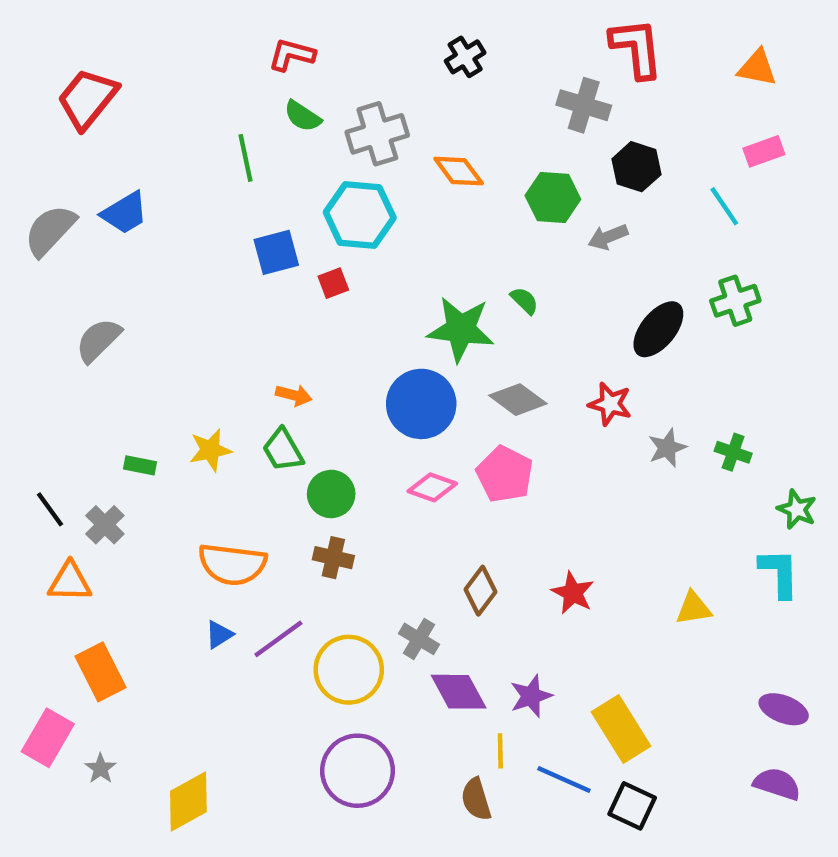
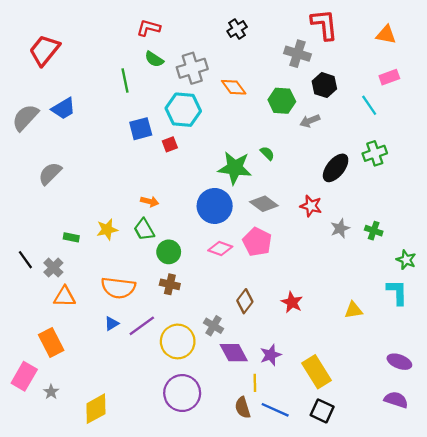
orange triangle: (70, 582) -> (65, 297), moved
blue line: (564, 780) -> (275, 410), moved

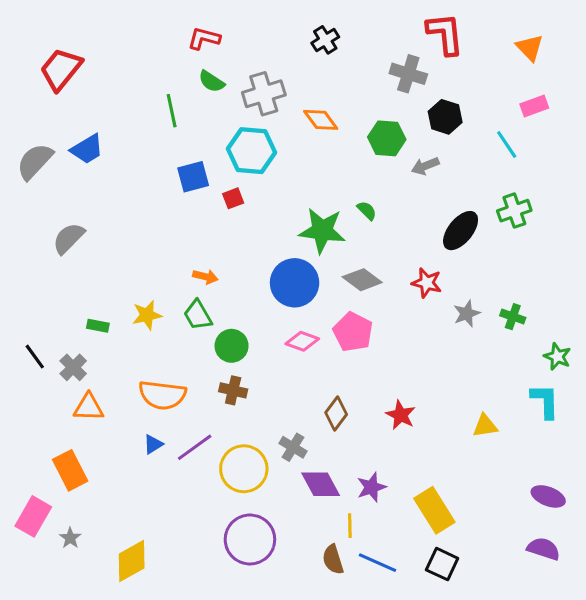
orange triangle: (386, 35) -> (530, 48), turned 35

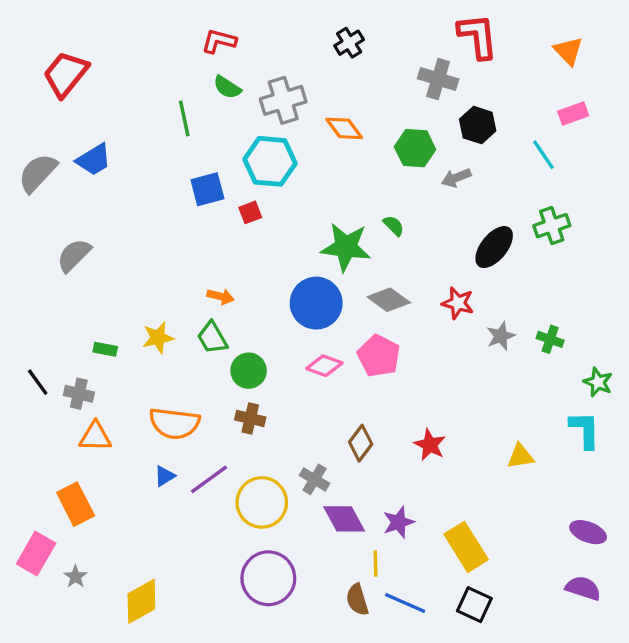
gray cross: (73, 367) -> (79, 394), turned -32

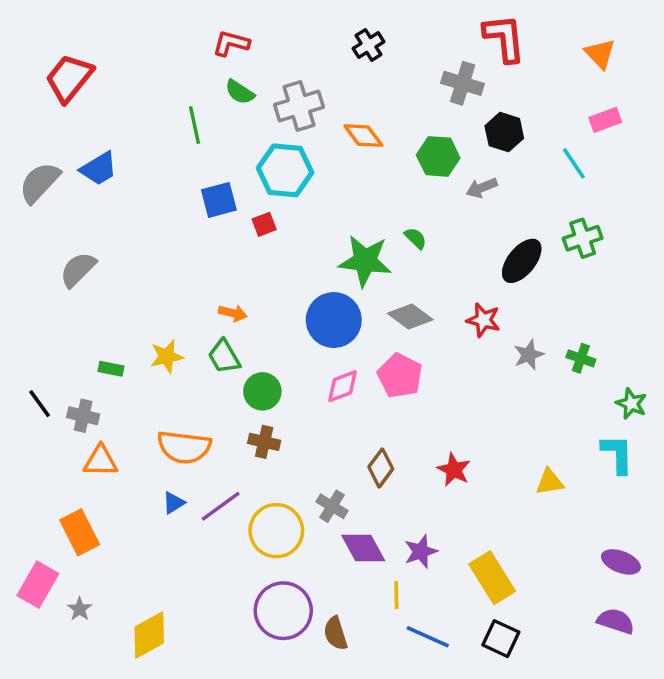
pink diamond: (324, 366) -> (342, 386), turned -40
brown semicircle: (357, 600) -> (335, 633), moved

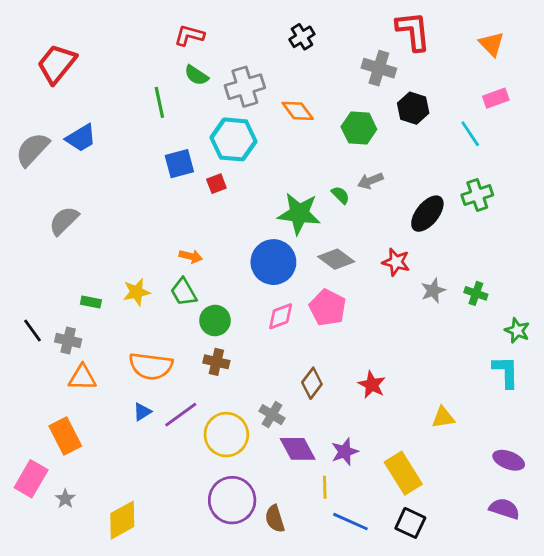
gray arrow: (482, 188) -> (370, 181), moved
yellow triangle: (550, 482) -> (443, 417), moved

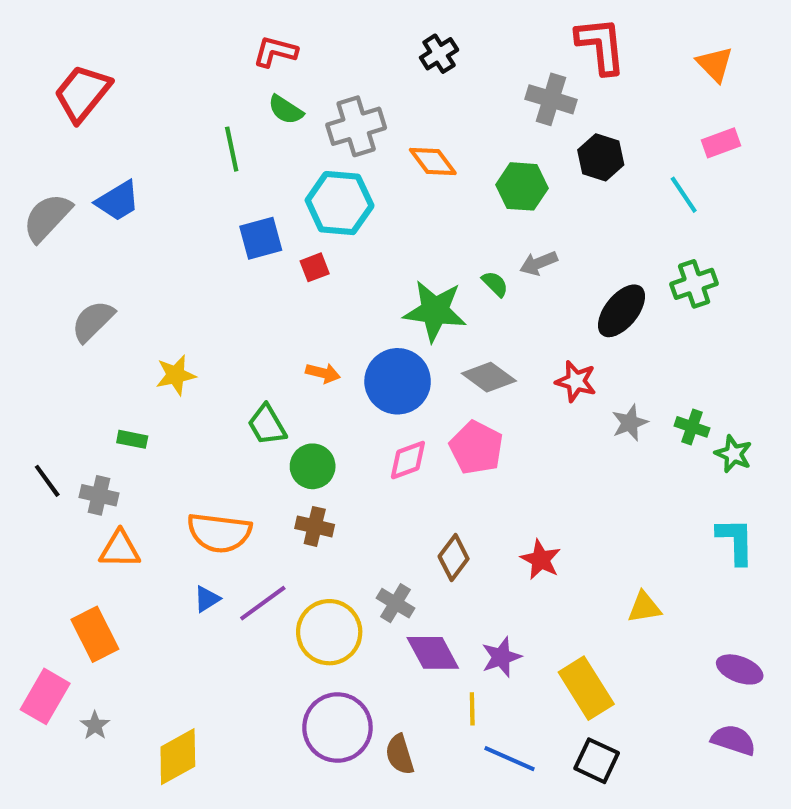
orange arrow: (191, 256) -> (323, 373), moved
yellow star: (137, 292) -> (176, 375), moved
green star: (517, 330) -> (733, 454), moved

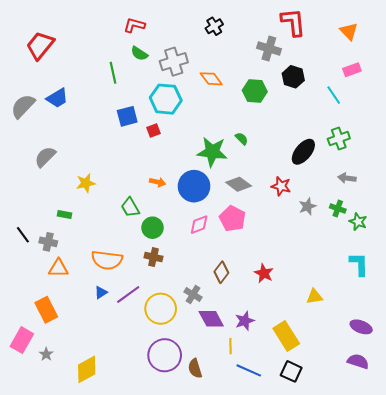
gray arrow: (539, 263) -> (347, 178), moved, turned 30

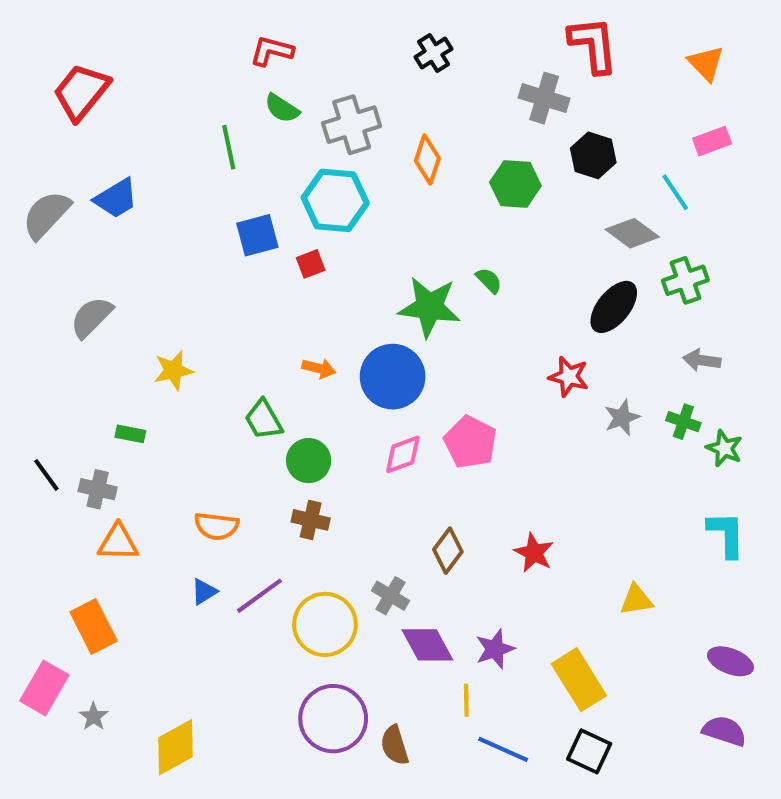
orange diamond: (211, 79) -> (427, 159), turned 55
gray diamond: (239, 184) -> (632, 233), moved
orange semicircle: (107, 260) -> (216, 526), size x0.7

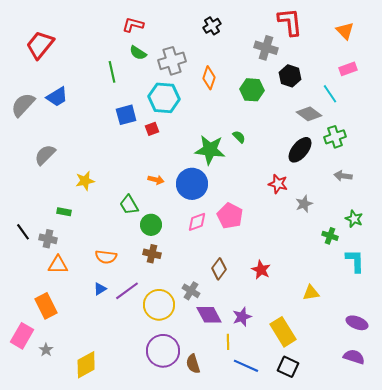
green cross: (683, 422) -> (330, 236), moved

